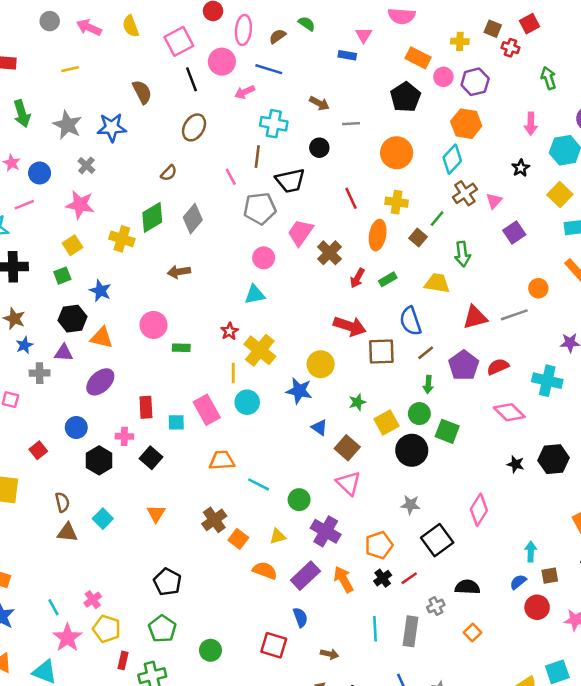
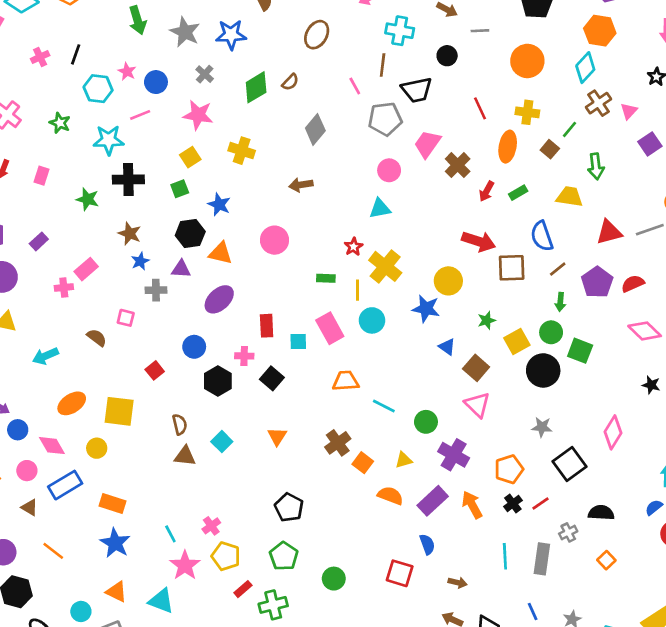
green diamond: (152, 217) -> (256, 87), moved
green rectangle: (181, 348) -> (326, 278), moved
red rectangle: (123, 660) -> (243, 589), turned 36

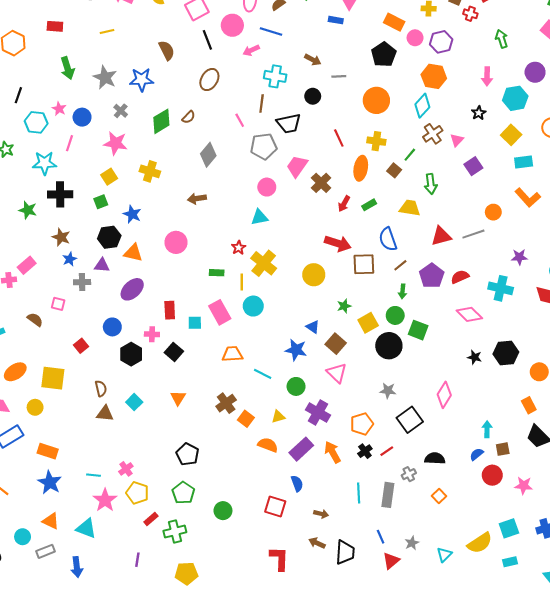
pink line: (140, 115) -> (70, 143), turned -49
blue star: (426, 309) -> (296, 350), moved
cyan line: (170, 534) -> (94, 475), turned -56

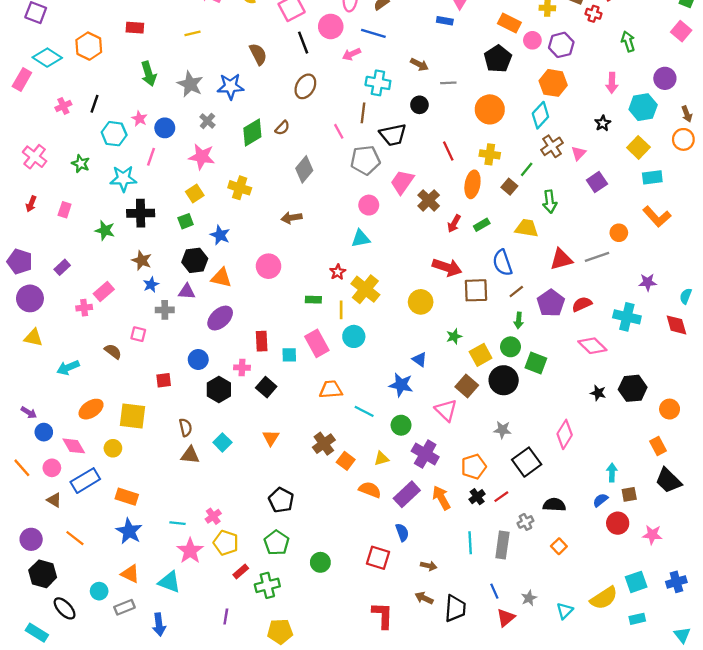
brown square: (336, 344) -> (467, 386), moved
red square: (81, 346) -> (164, 380), turned 32

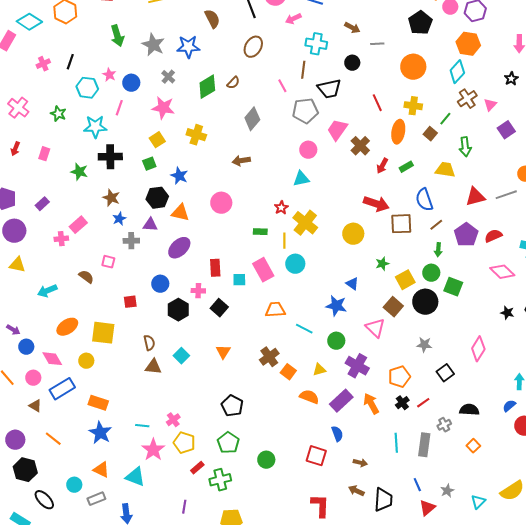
black square: (527, 462) -> (445, 373), size x0.7

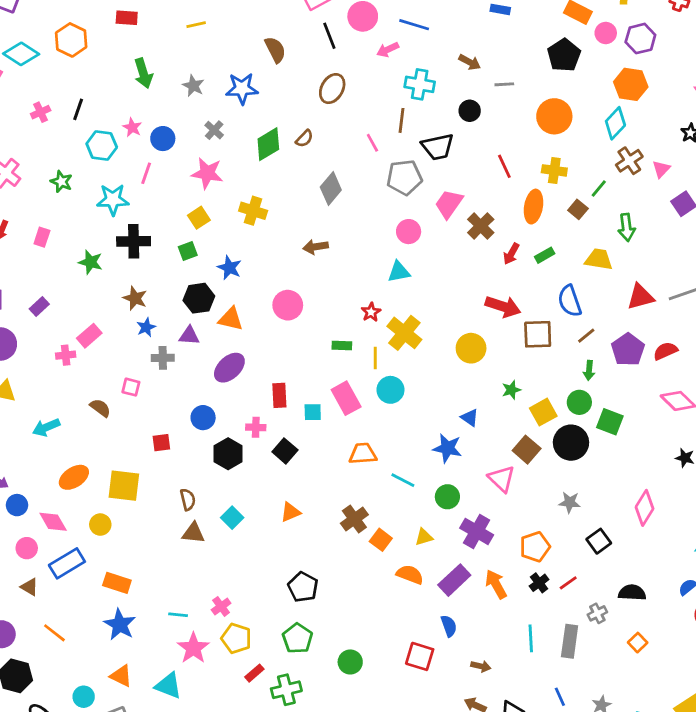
gray star: (153, 45) -> (193, 86), size x0.7
orange triangle: (223, 352) -> (291, 512), turned 35

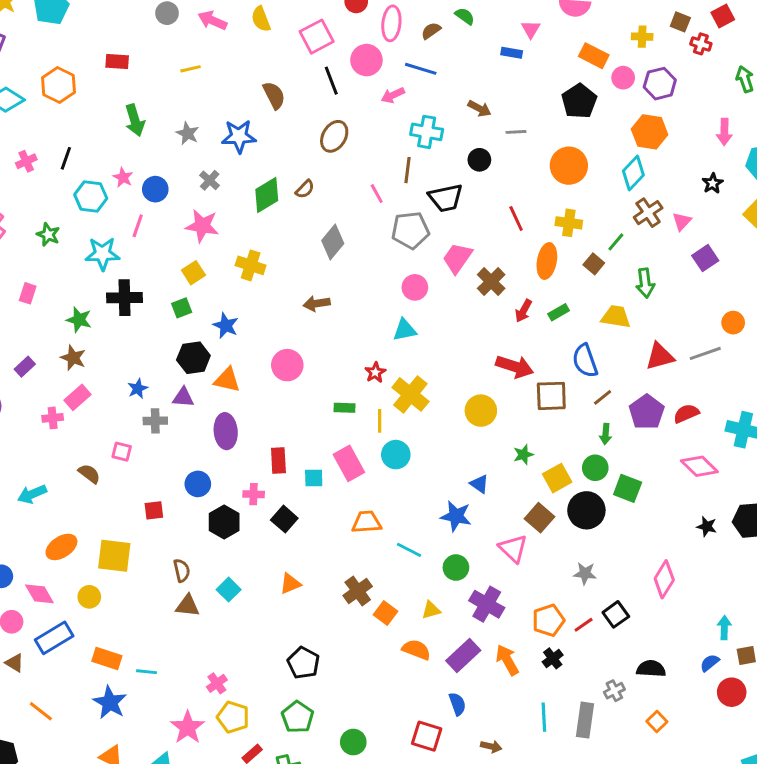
brown star: (135, 298) -> (73, 358), moved
purple ellipse: (229, 368) -> (226, 431), turned -52
red line: (568, 583) -> (584, 625), moved
cyan line: (178, 615) -> (146, 672), moved

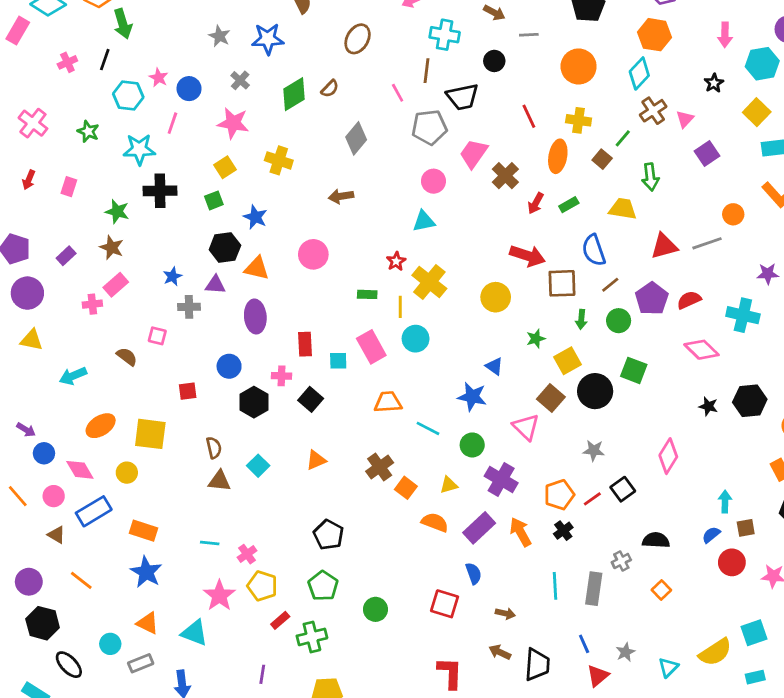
green arrow: (135, 120) -> (123, 24), moved
green arrow: (606, 434) -> (581, 319), moved
green circle: (595, 468) -> (619, 321), moved
cyan line: (146, 672) -> (210, 543), moved

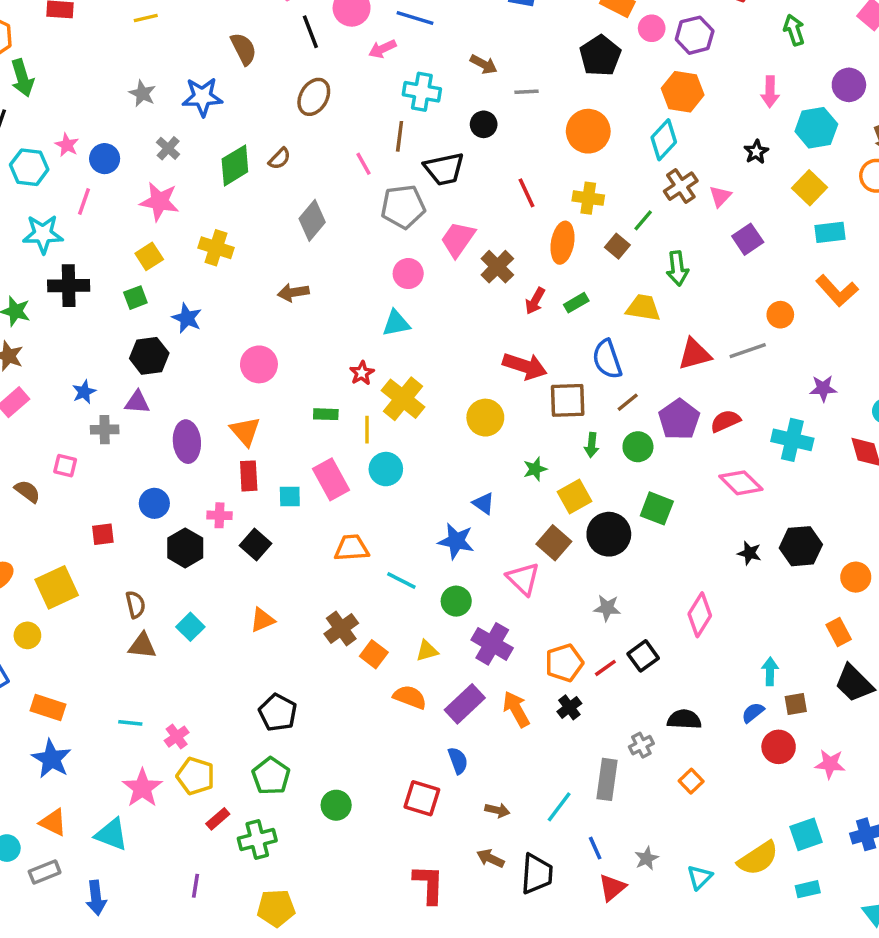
orange triangle: (257, 268) -> (245, 431), moved, turned 36
yellow square: (150, 434) -> (57, 587), turned -32
cyan line: (555, 586) -> (559, 807), moved, turned 40

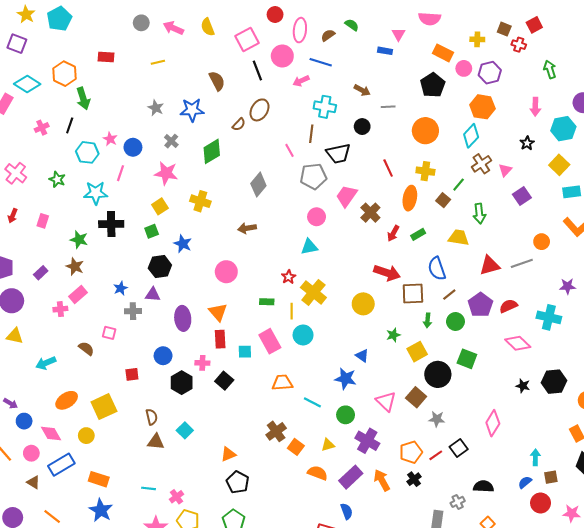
brown semicircle: (280, 159) -> (239, 124), moved
brown square: (554, 543) -> (416, 397), moved
orange triangle: (262, 620) -> (228, 454), moved

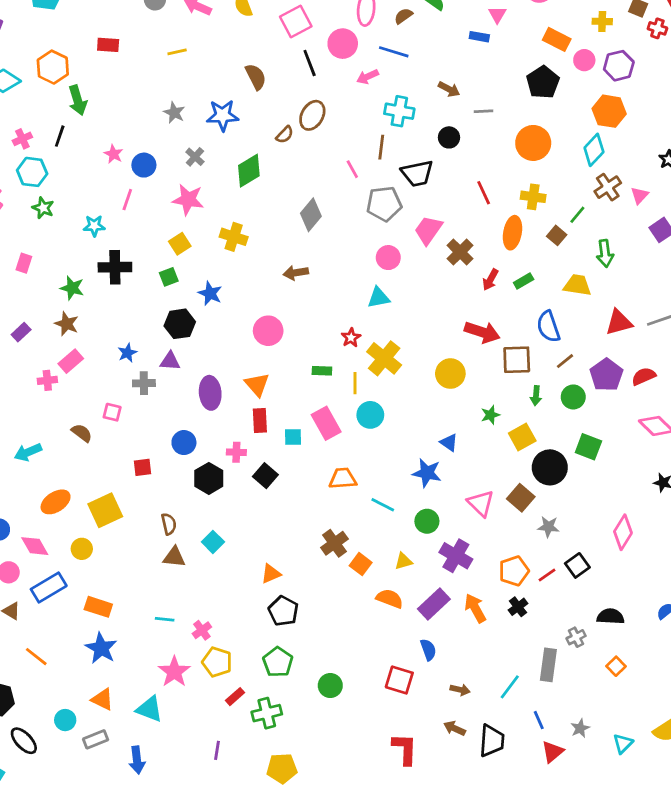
cyan hexagon: (87, 152) -> (32, 172), moved
cyan star: (96, 193) -> (94, 226), size x0.7

